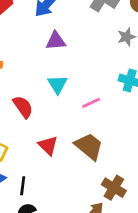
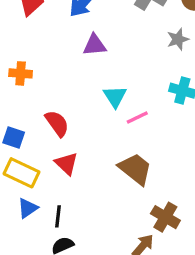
cyan triangle: (57, 84) -> (115, 97), moved
red triangle: (48, 145) -> (66, 164), moved

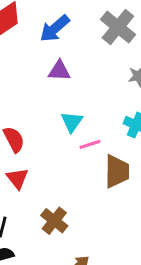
brown trapezoid: (135, 169) -> (117, 171), moved, turned 44
brown cross: (165, 217) -> (54, 221), moved

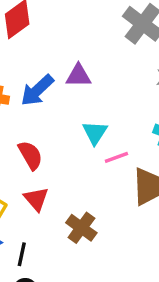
blue arrow: (55, 28) -> (37, 90), moved
brown cross: (54, 221) -> (81, 228), moved

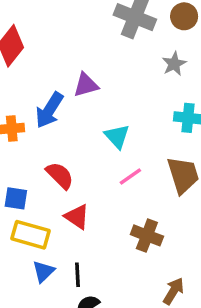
pink line: (116, 157) -> (130, 176), moved
brown cross: (81, 228) -> (147, 235), moved

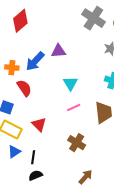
red semicircle: (60, 175) -> (24, 88), moved

